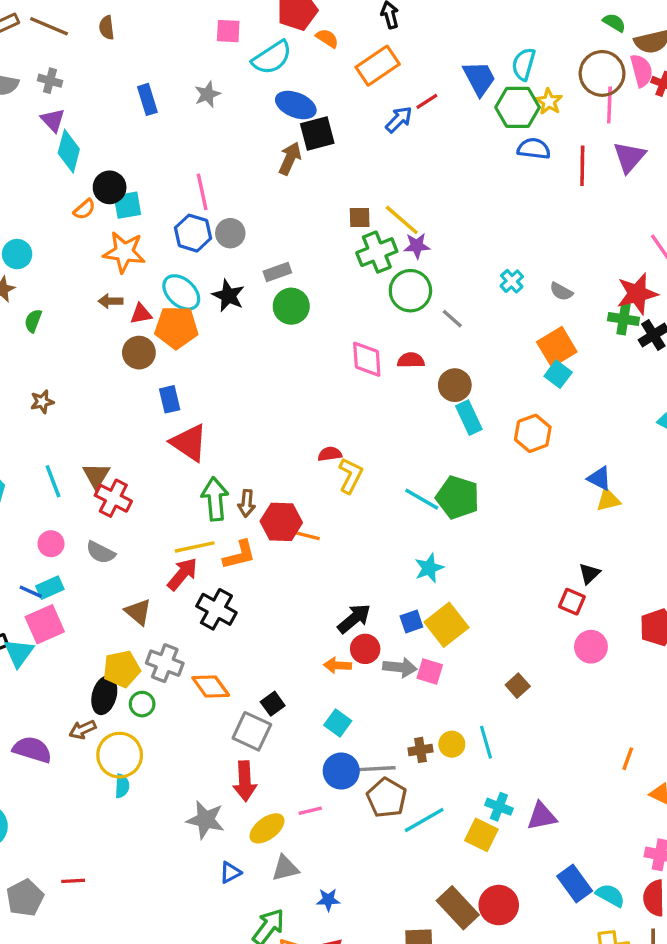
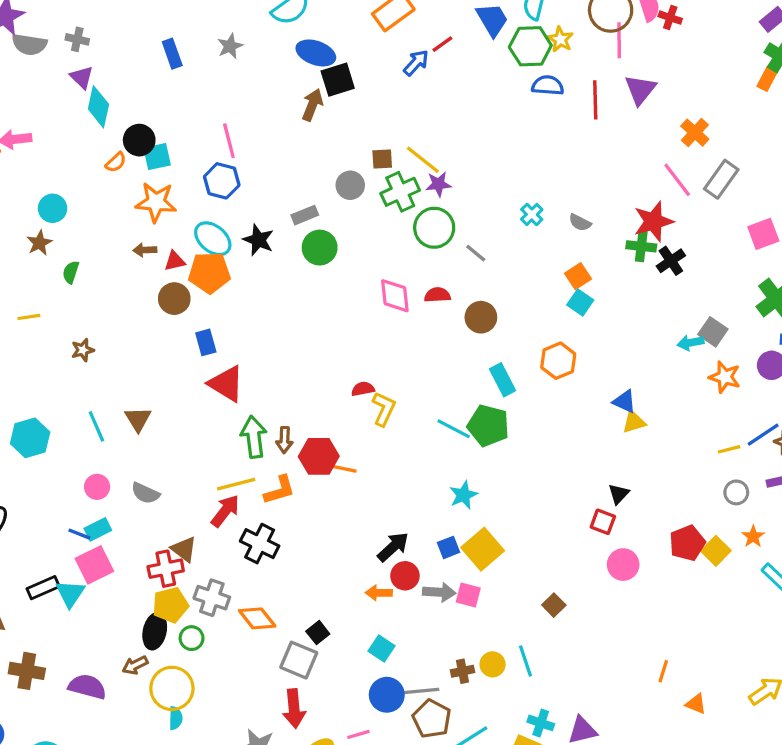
gray circle: (230, 233) -> (350, 185), moved
orange square: (557, 347) -> (578, 276), size x0.7
cyan rectangle: (469, 418) -> (503, 380), moved
red cross: (113, 498) -> (166, 569), moved, turned -36

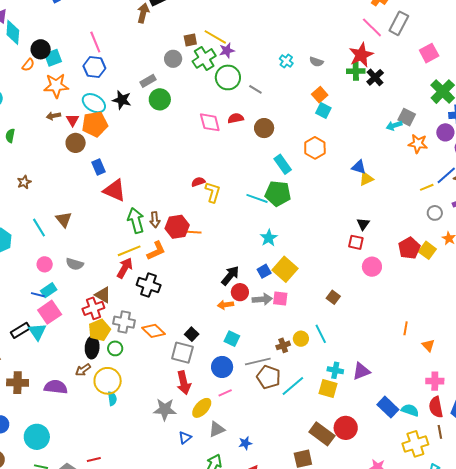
red triangle: (175, 261) -> (73, 120), turned -40
blue circle: (387, 695) -> (222, 367), moved
orange triangle: (696, 704) -> (428, 345), turned 32

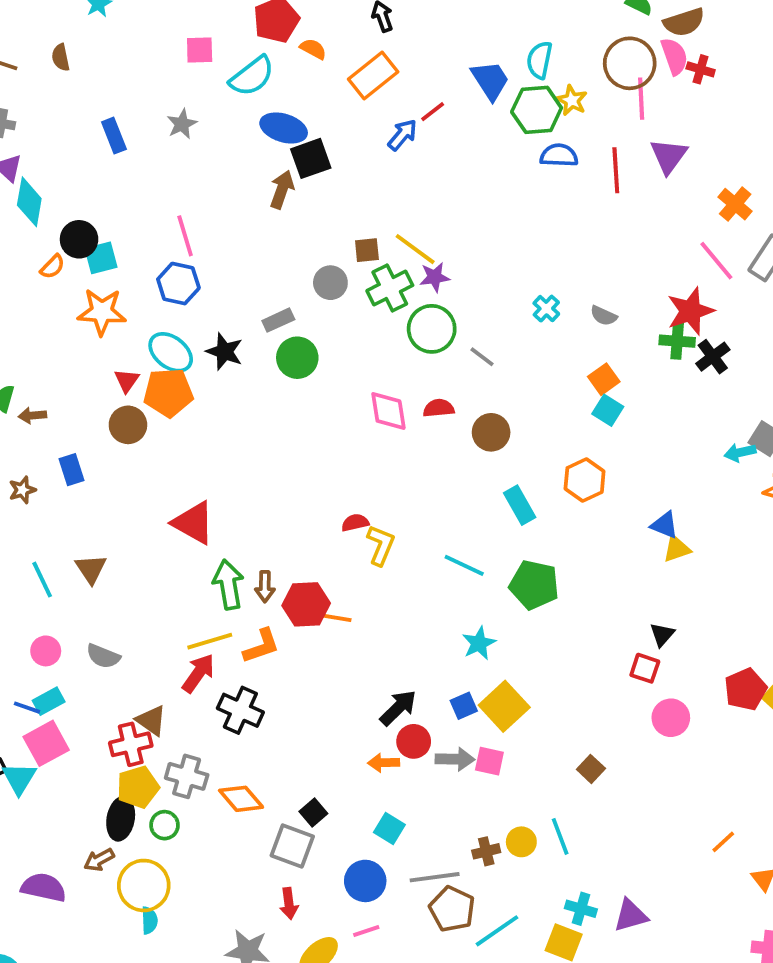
brown arrow: (53, 116) -> (32, 415), moved
blue rectangle: (99, 167) -> (72, 470), moved
green pentagon: (278, 194) -> (534, 585), moved
orange line: (406, 328) -> (723, 842), turned 32
red arrow: (184, 383) -> (289, 903), size x0.7

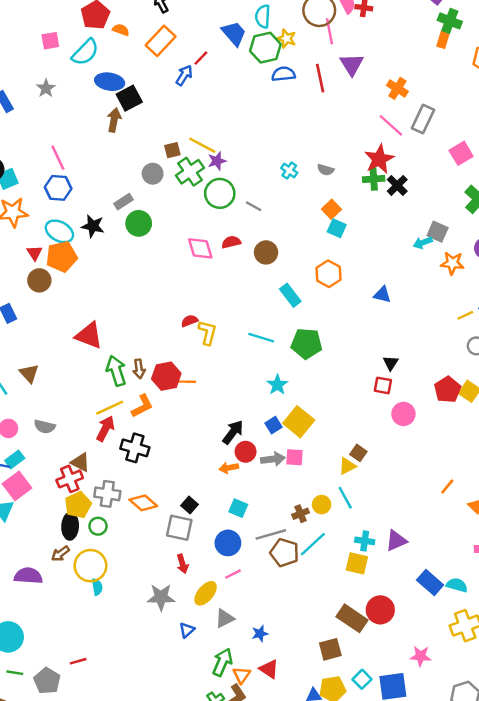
yellow triangle: (677, 549) -> (347, 466), moved
cyan line: (497, 931) -> (313, 544), moved

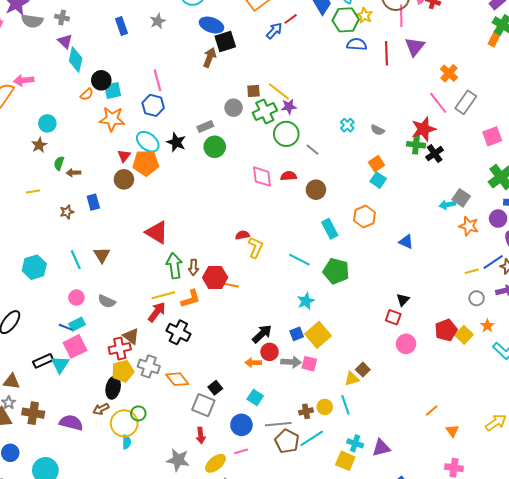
green circle: (98, 526) -> (138, 413), moved

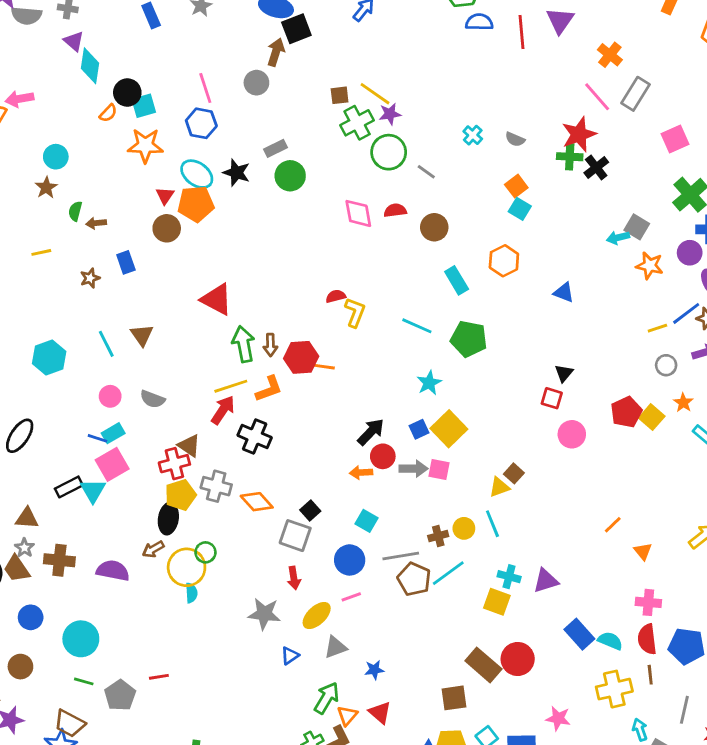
gray circle: (234, 108) -> (256, 83), moved

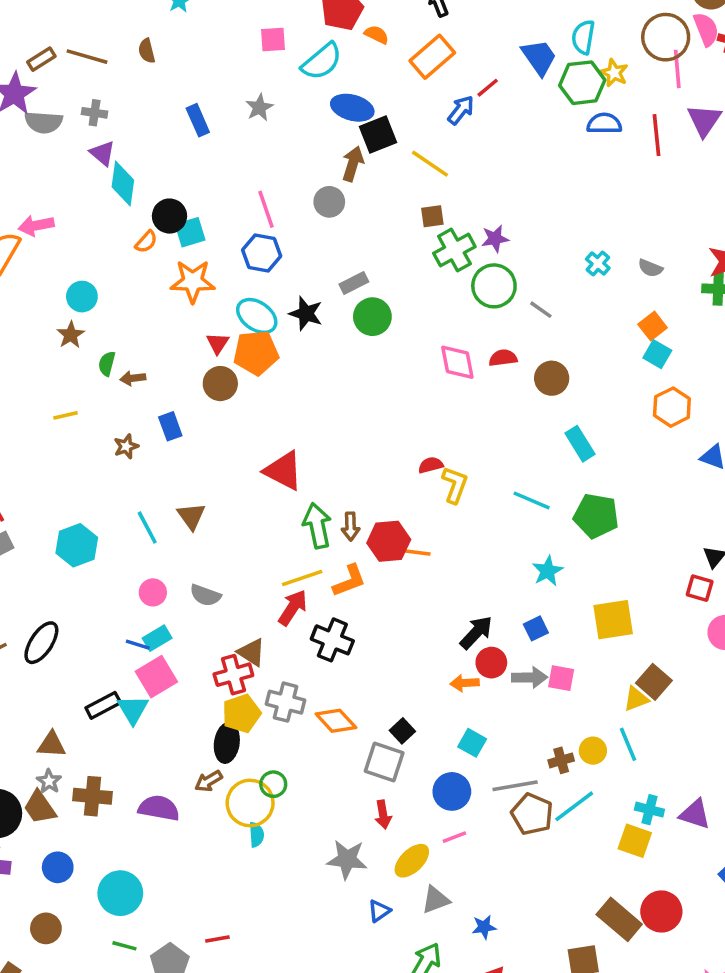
yellow line: (375, 94) -> (430, 164), moved
orange hexagon: (504, 261) -> (672, 407), moved
yellow square: (449, 429) -> (613, 620), moved, turned 36
brown square: (514, 473) -> (654, 682), size x1.4
purple triangle: (546, 581) -> (695, 814), turned 36

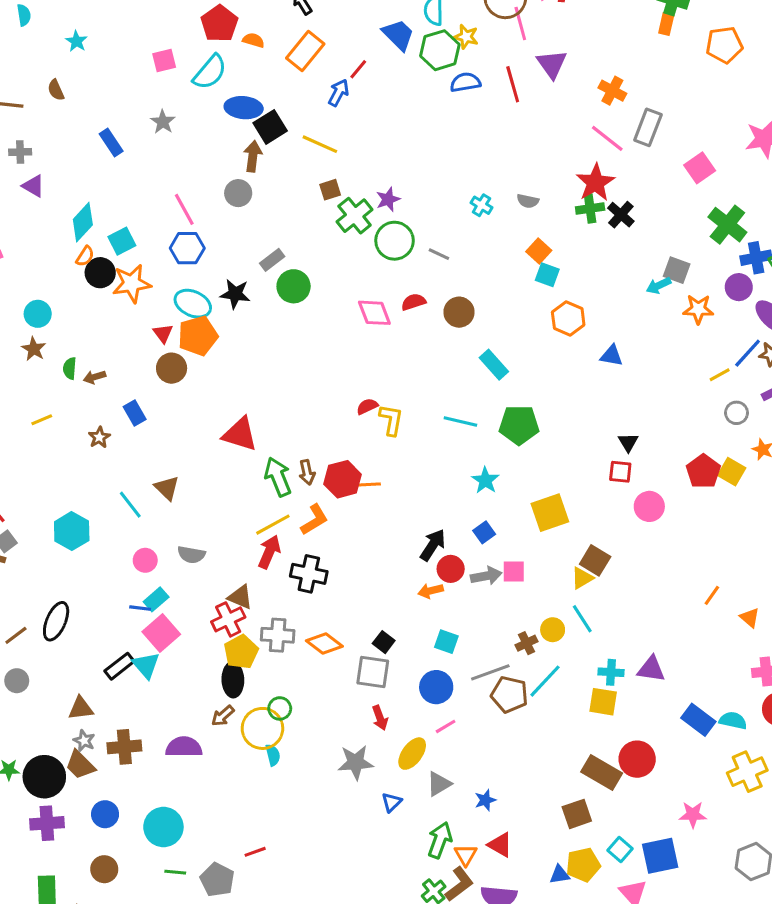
cyan diamond: (123, 183) -> (83, 222), moved, turned 45
black circle: (169, 216) -> (100, 273), moved

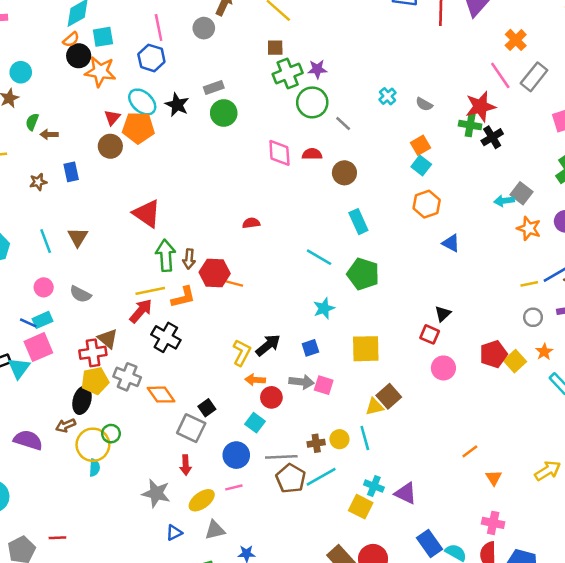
yellow L-shape: (391, 420) -> (242, 353), moved
red circle: (451, 569) -> (271, 397), moved

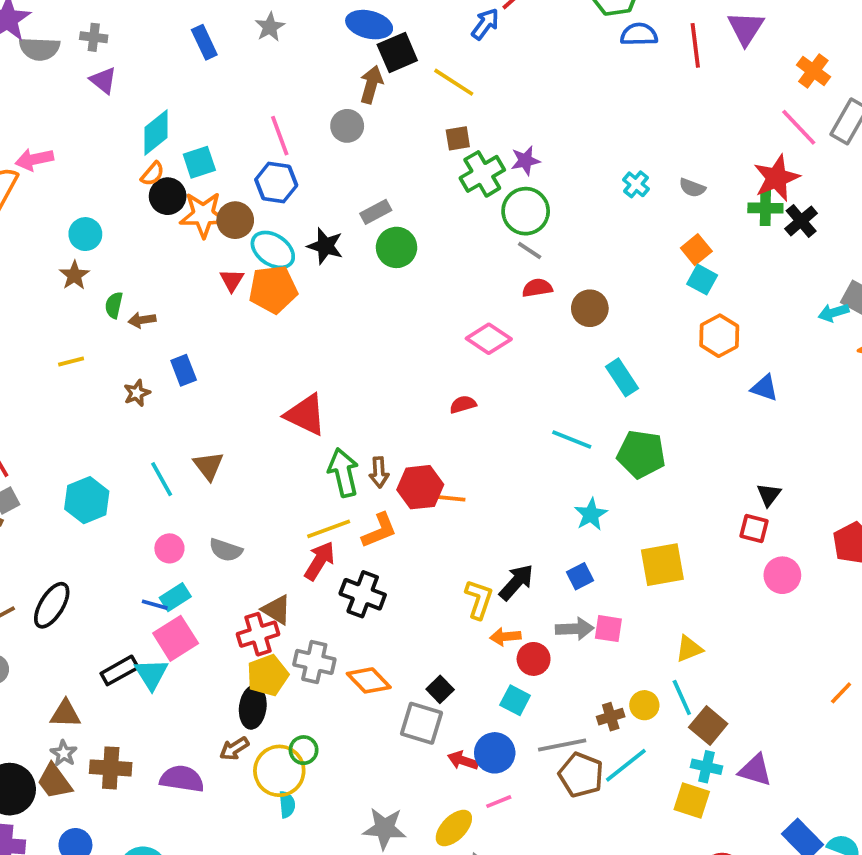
gray line: (343, 123) -> (530, 250), moved
brown circle: (110, 146) -> (235, 220), moved
pink diamond: (279, 153) -> (489, 339), moved, turned -44
brown square: (389, 396) -> (708, 725), moved
red arrow: (186, 465) -> (463, 760), moved, turned 120

